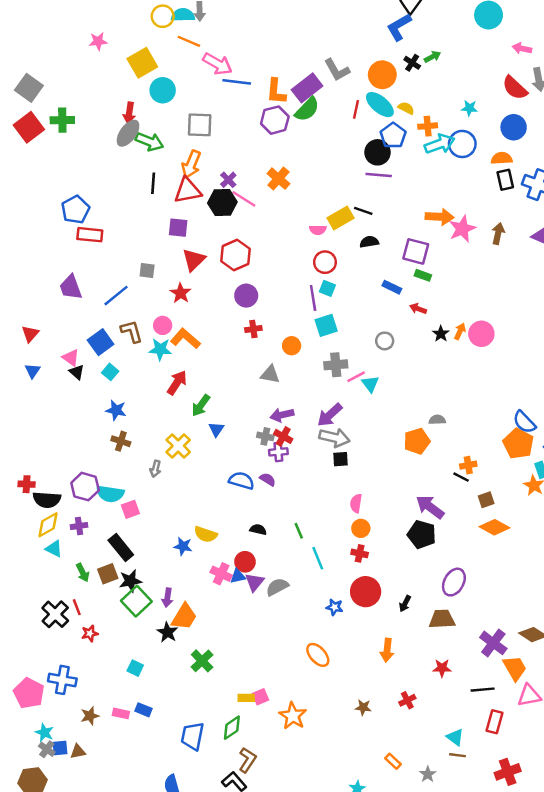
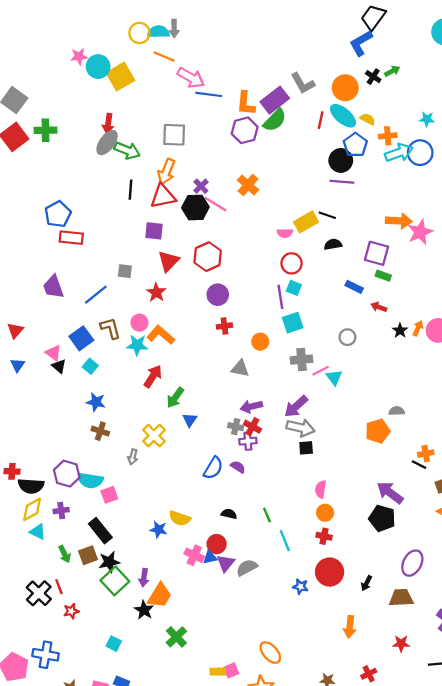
cyan circle: (163, 90) -> (98, 67), moved
blue semicircle: (241, 481) -> (213, 468), turned 105
orange ellipse: (318, 655) -> (270, 653), moved

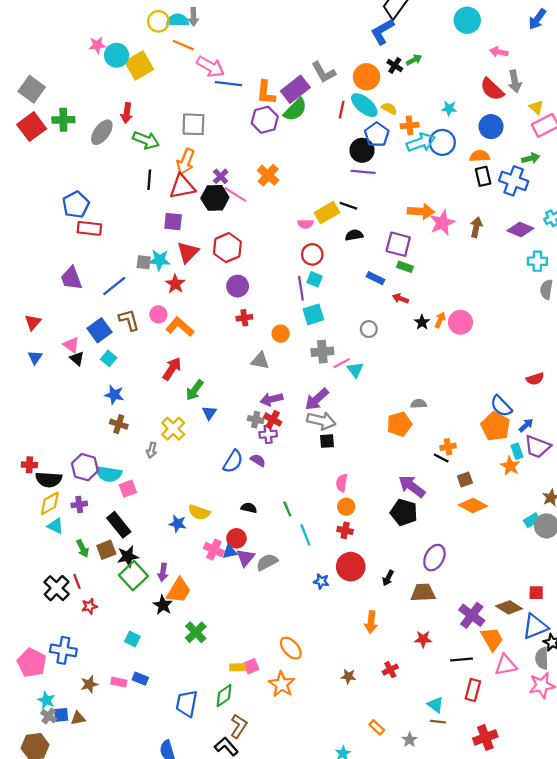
gray ellipse: (107, 143) -> (102, 132), moved
cyan star: (137, 345) -> (160, 260), moved

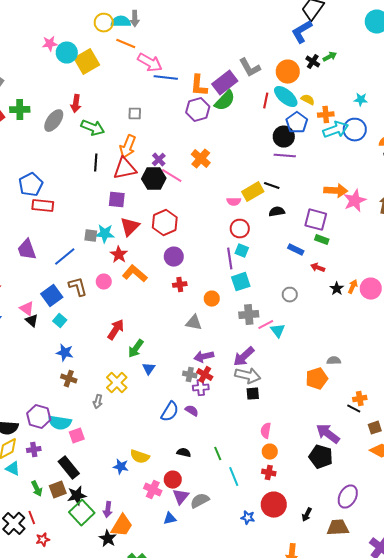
gray square: (193, 124) -> (135, 114), size x0.6
orange L-shape: (180, 327) -> (135, 274), moved
blue triangle: (230, 552) -> (170, 519), moved

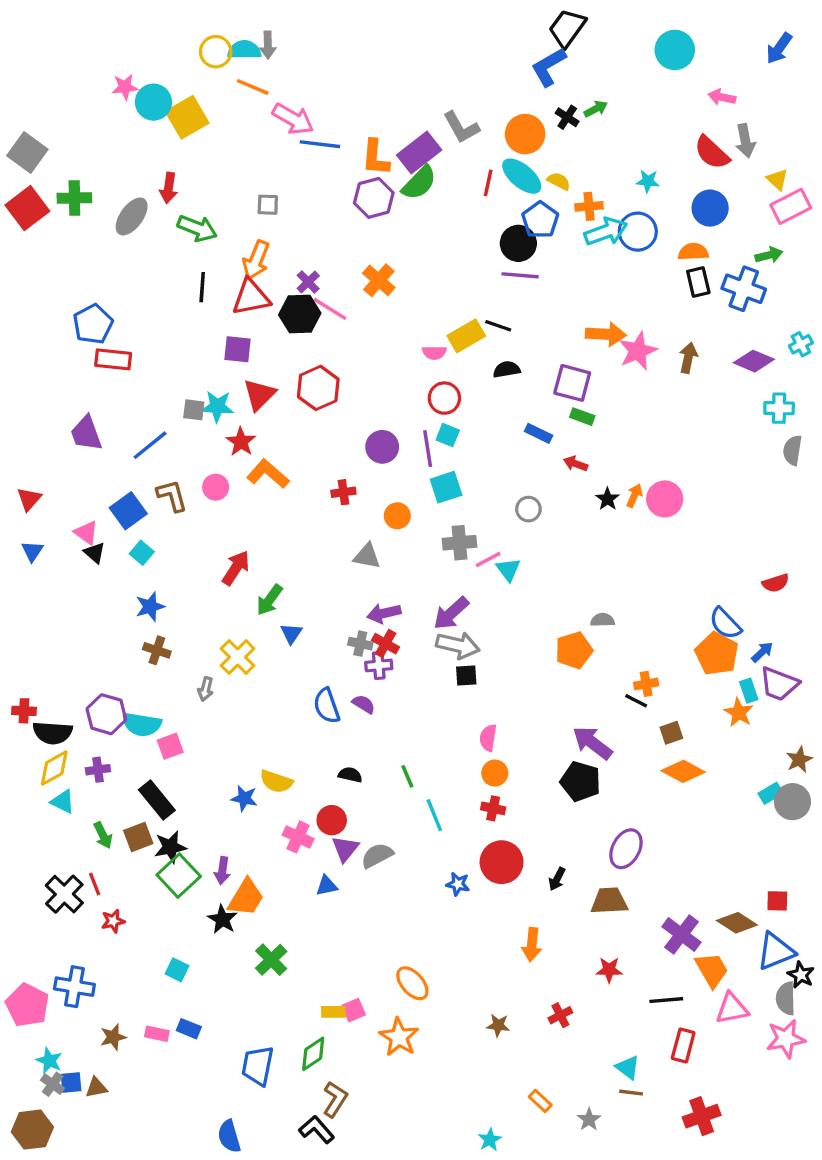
purple circle: (174, 257) -> (382, 447), moved
blue star: (65, 353) -> (150, 607), turned -30
blue semicircle: (170, 412) -> (327, 706), turned 130

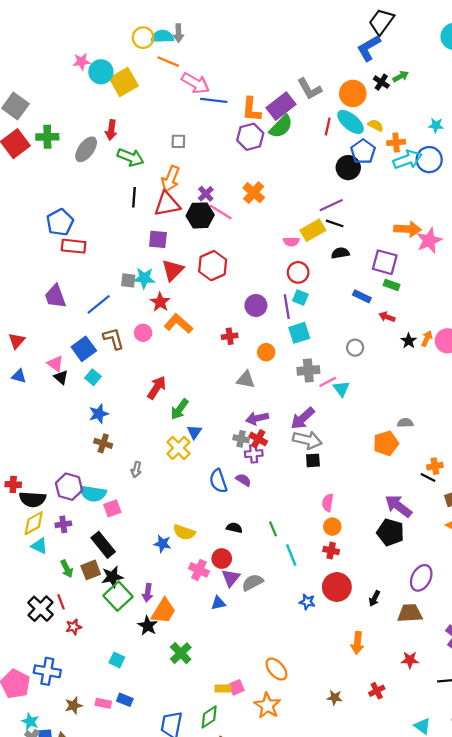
purple line: (520, 275) -> (331, 205), moved, turned -30
blue triangle: (32, 551) -> (19, 376), turned -49
yellow cross: (238, 657) -> (178, 448), moved

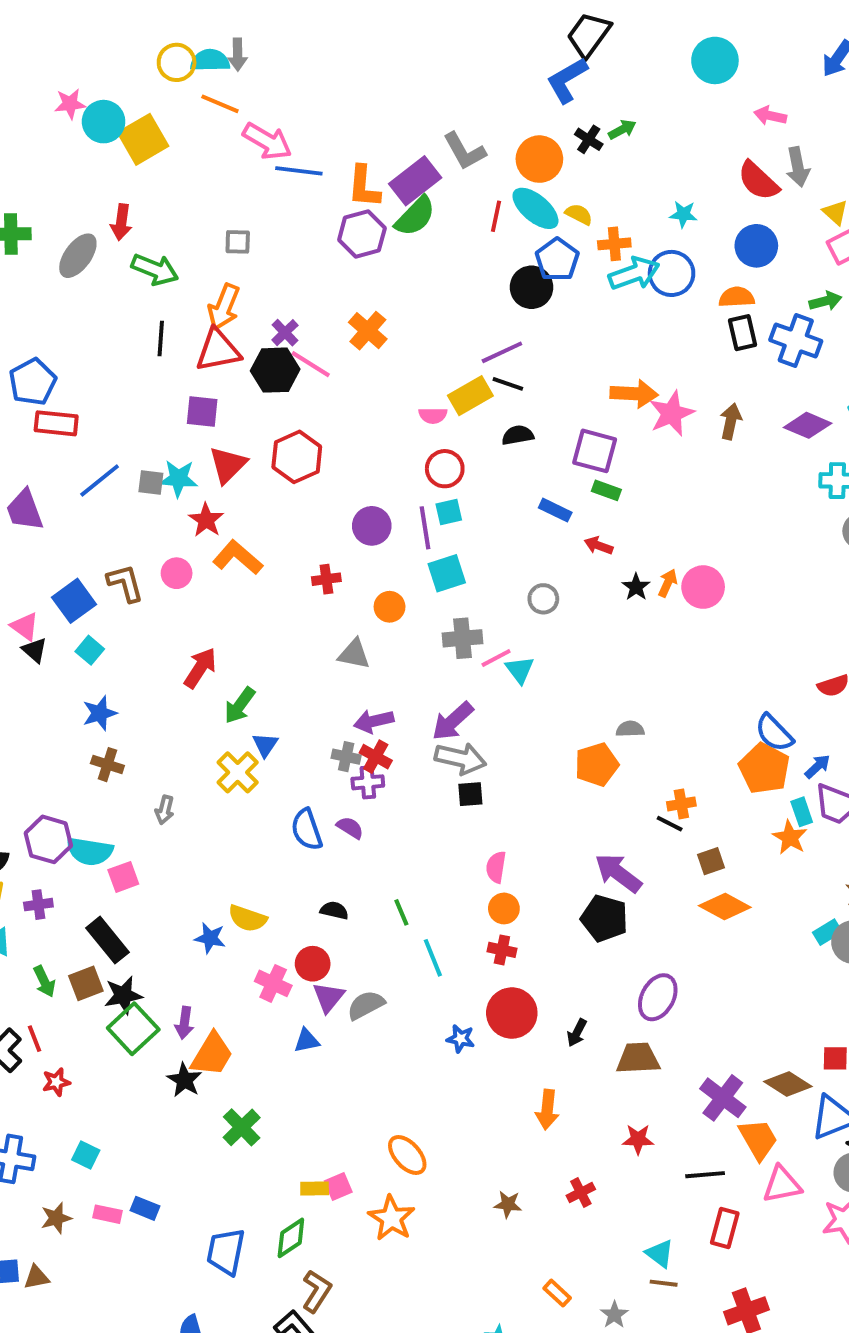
cyan square: (300, 297) -> (449, 512), turned -35
blue line: (99, 304) -> (100, 481), moved
cyan square: (117, 660) -> (86, 1155), moved

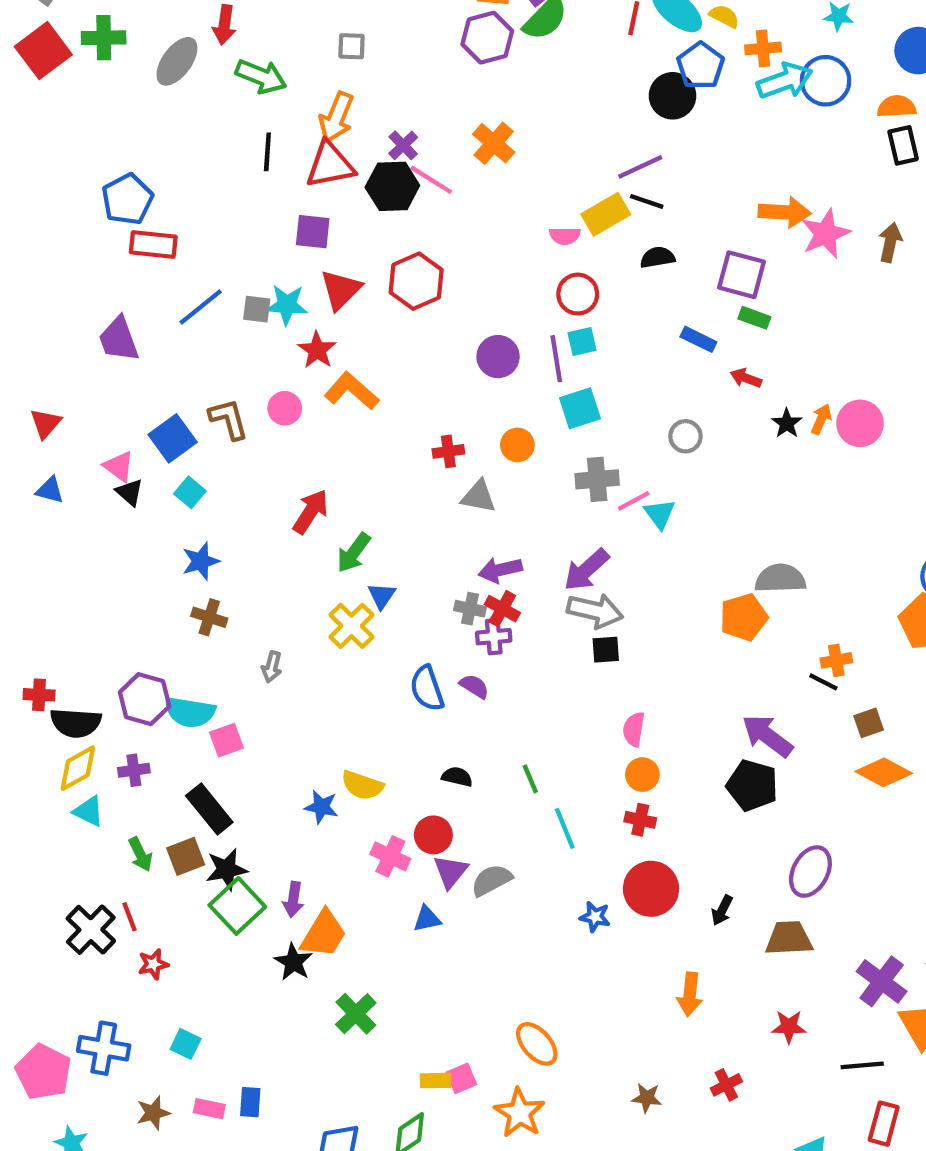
red cross: (326, 579) -> (448, 451), moved
gray semicircle: (630, 729) -> (780, 578), size x1.6
blue rectangle: (145, 1208) -> (250, 1102), turned 72

